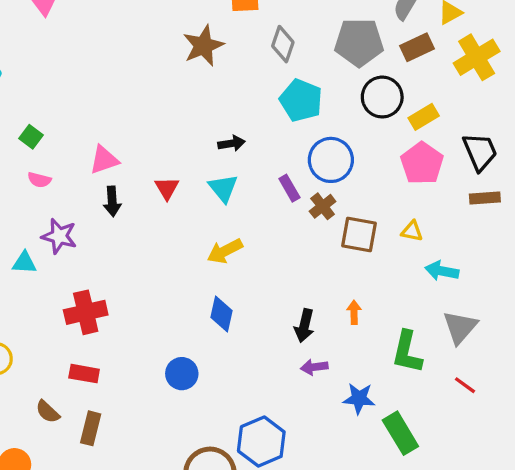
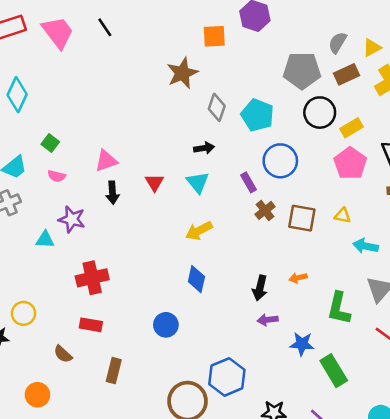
gray diamond: (283, 44) -> (217, 107), moved
brown cross: (323, 206) -> (265, 210), moved
orange arrow: (354, 312) -> (298, 278), turned -102
brown rectangle: (91, 428) -> (114, 371), moved

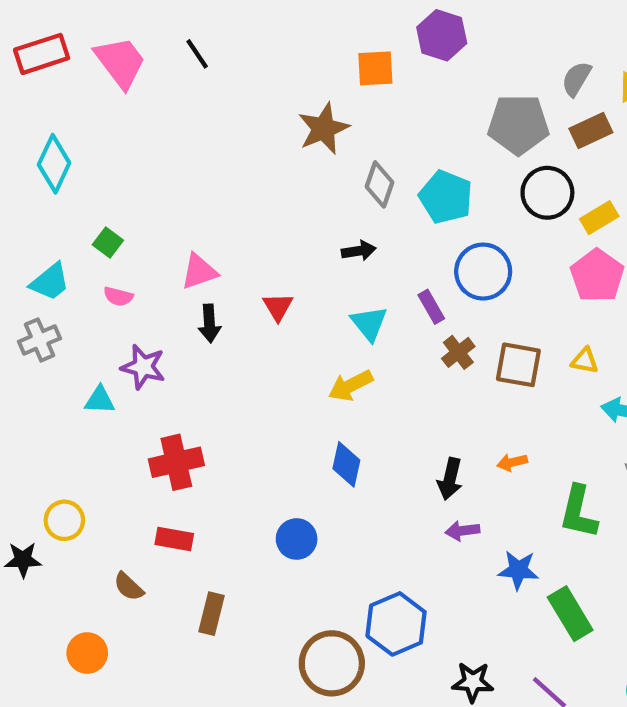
cyan triangle: (198, 182) -> (369, 323), moved

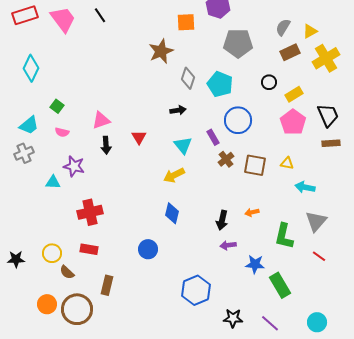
gray pentagon: (518, 124) -> (238, 43), moved
black circle: (547, 193) -> (269, 82), size x0.6
yellow circle: (64, 520) -> (52, 253), moved
brown circle: (332, 663) -> (77, 309), moved

